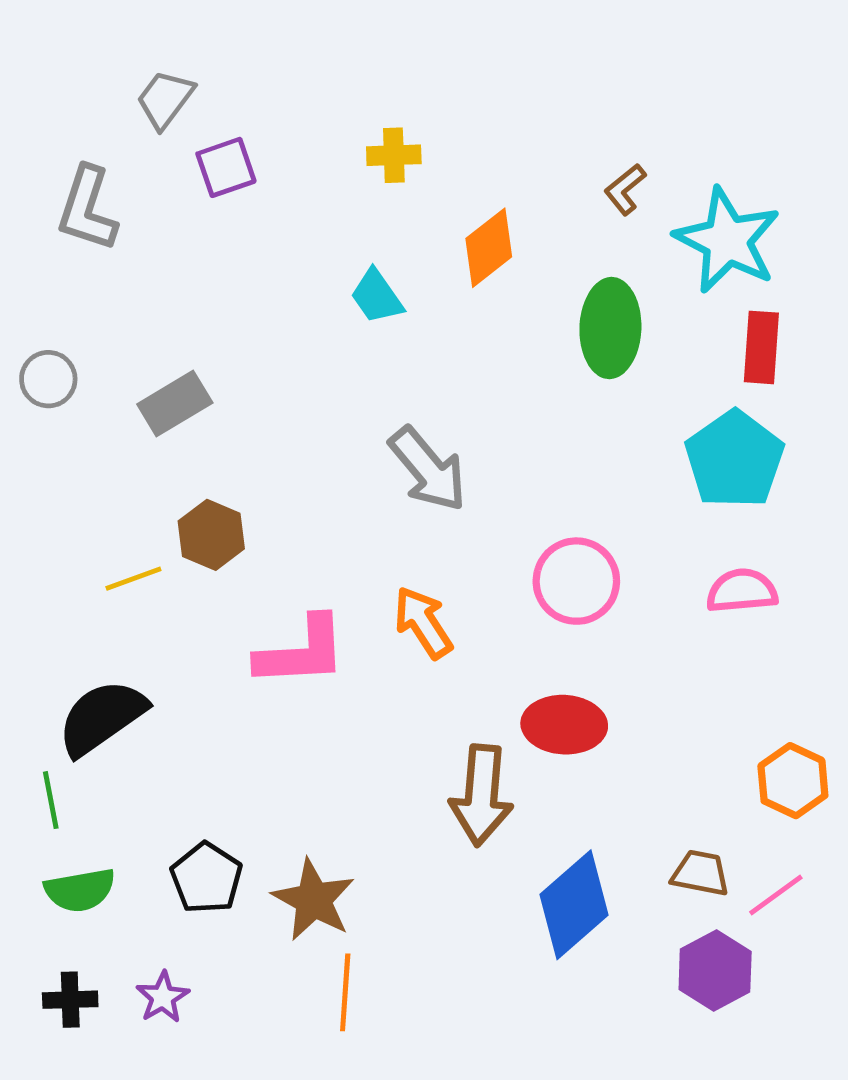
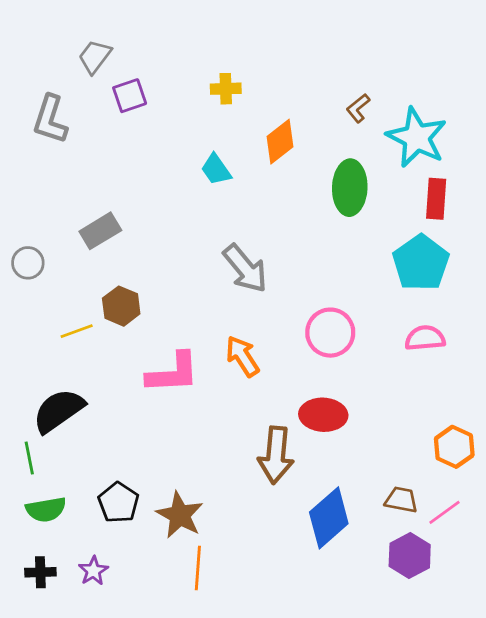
gray circle: (48, 379) -> (28, 263), moved

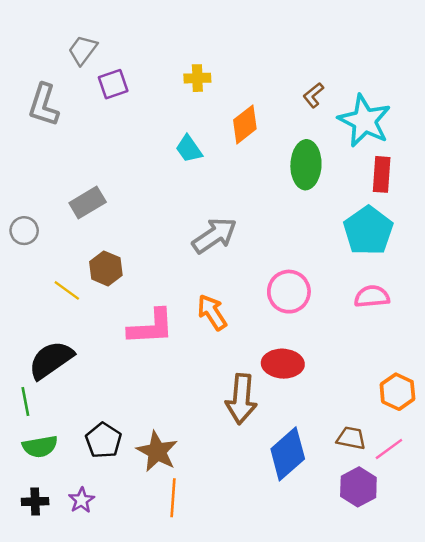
gray arrow: (245, 268) -> (214, 235), turned -84
yellow line: (77, 331) -> (67, 290), turned 56

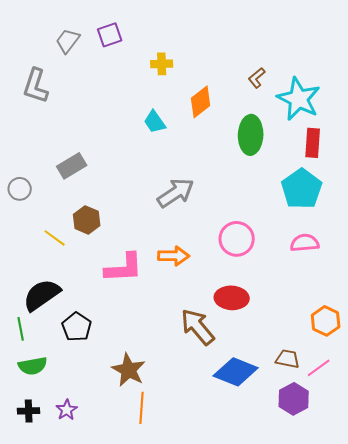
purple square: (113, 84) -> (110, 35), moved
orange arrow: (212, 312) -> (174, 256), turned 124
brown arrow: (241, 399) -> (198, 327), turned 135
black pentagon: (103, 440) -> (77, 327), moved
blue diamond: (288, 454) -> (236, 372), turned 63

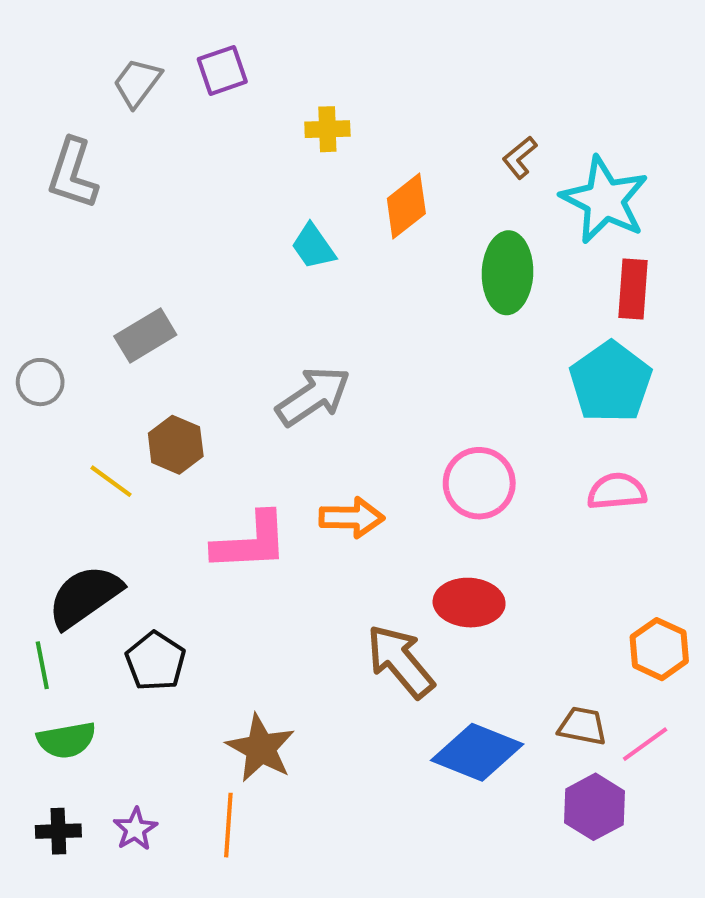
gray arrow: (176, 193) -> (313, 396), moved
orange line: (142, 408) -> (228, 825), moved

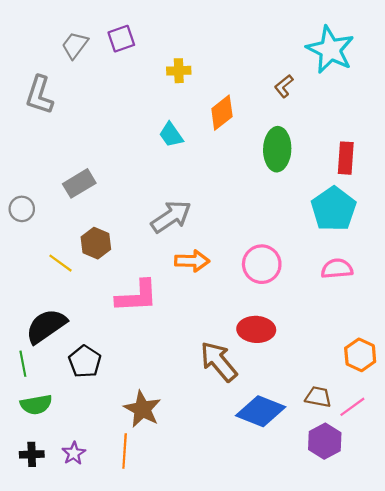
cyan star: (605, 200) -> (330, 50), moved
orange arrow: (352, 518) -> (192, 261), moved

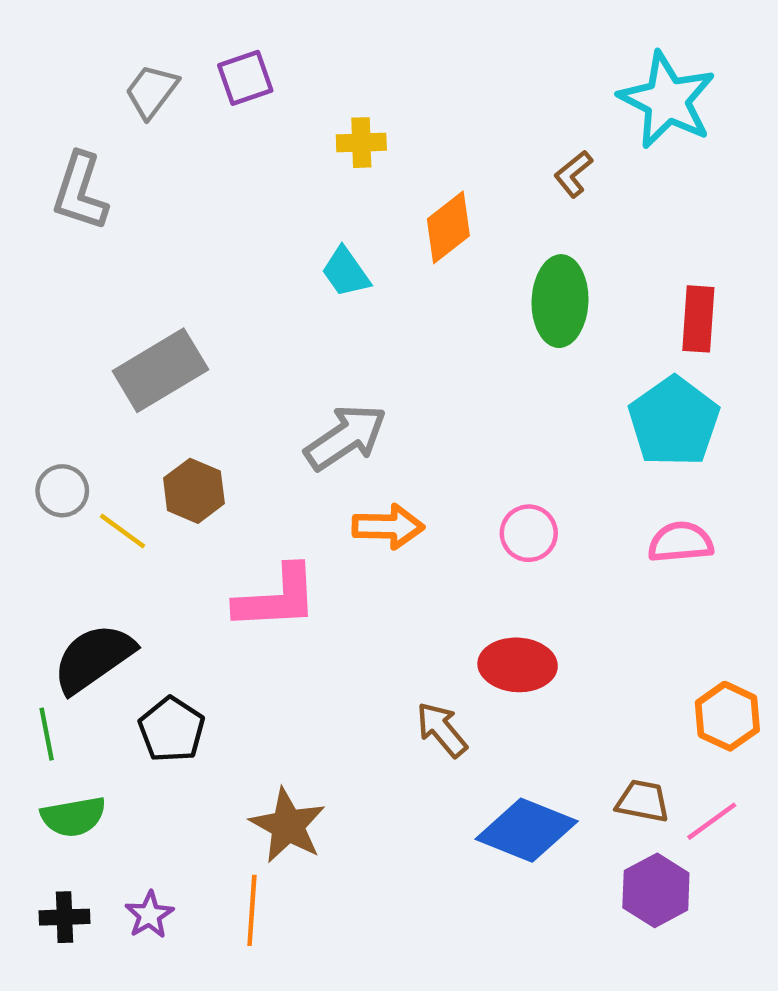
gray rectangle: (79, 183) -> (160, 370), size x1.4
gray circle: (22, 209) -> (62, 491), moved
pink circle: (262, 264) -> (529, 533), size x0.7
brown arrow: (219, 361) -> (442, 730), size x0.7

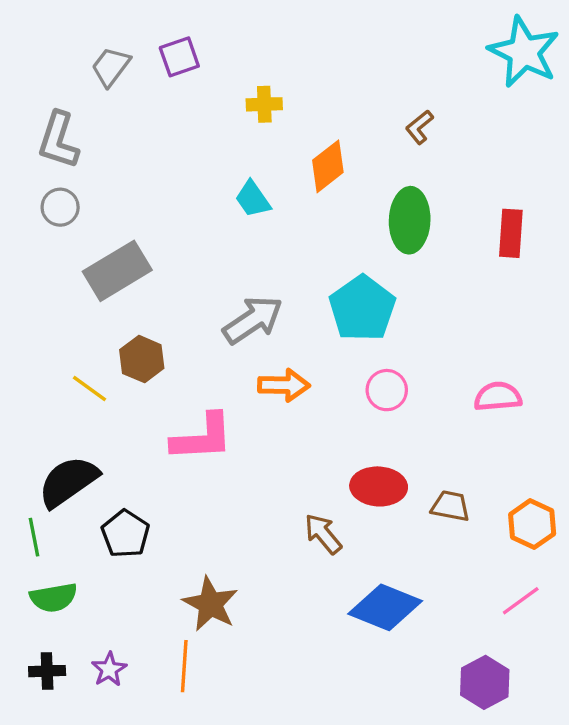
cyan star: (667, 100) -> (524, 52), moved
cyan pentagon: (674, 422) -> (362, 308), moved
gray circle: (62, 491) -> (60, 207), moved
brown trapezoid: (643, 801) -> (450, 506), moved
purple hexagon: (656, 890) -> (485, 682), moved

